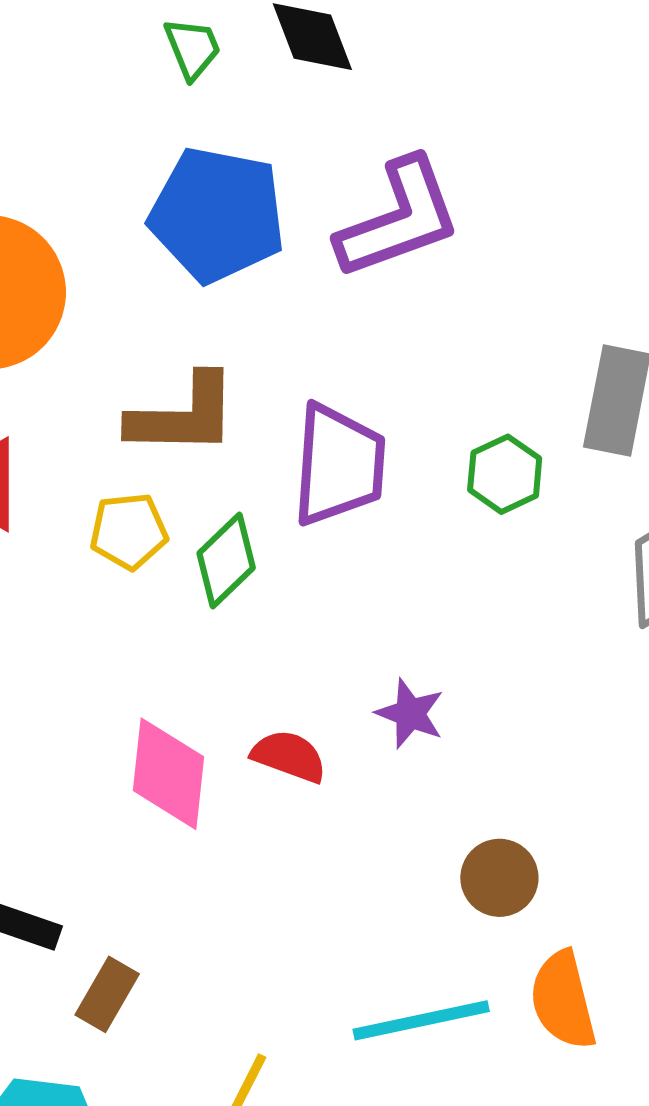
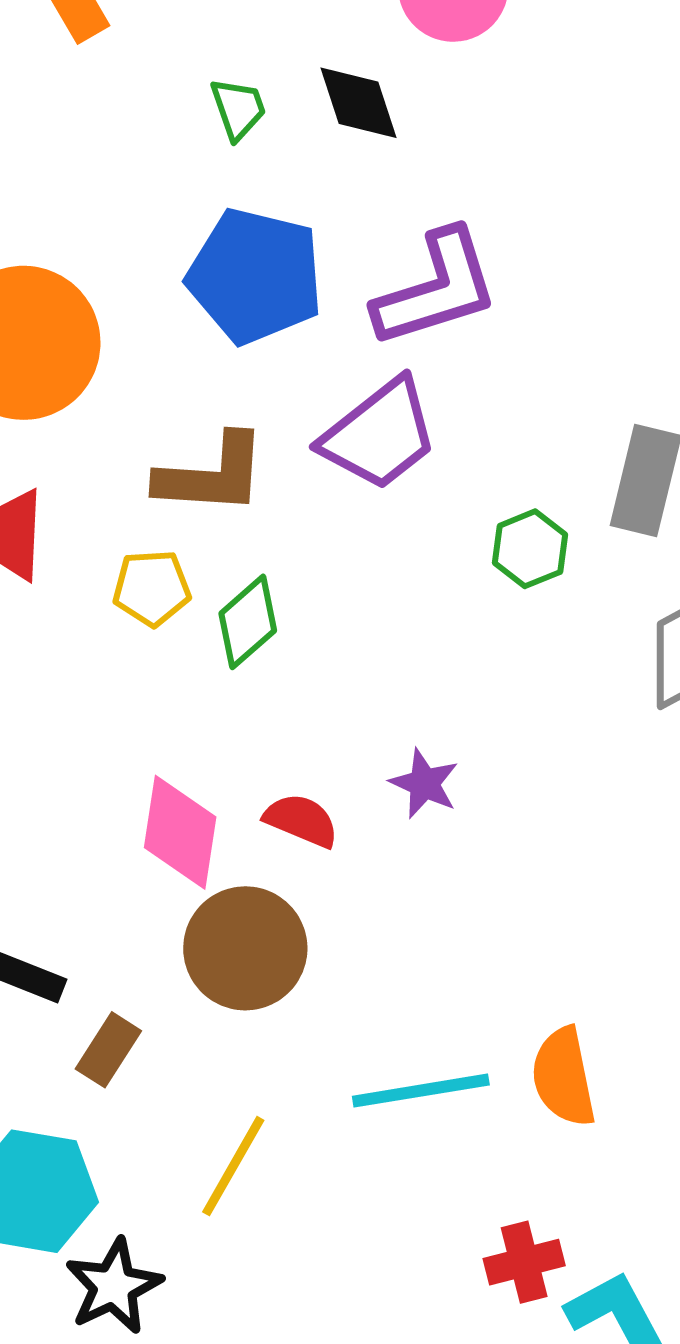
purple trapezoid: (339, 465) -> (380, 435), moved, turned 45
brown circle: (499, 878) -> (245, 948), moved, size x1.6

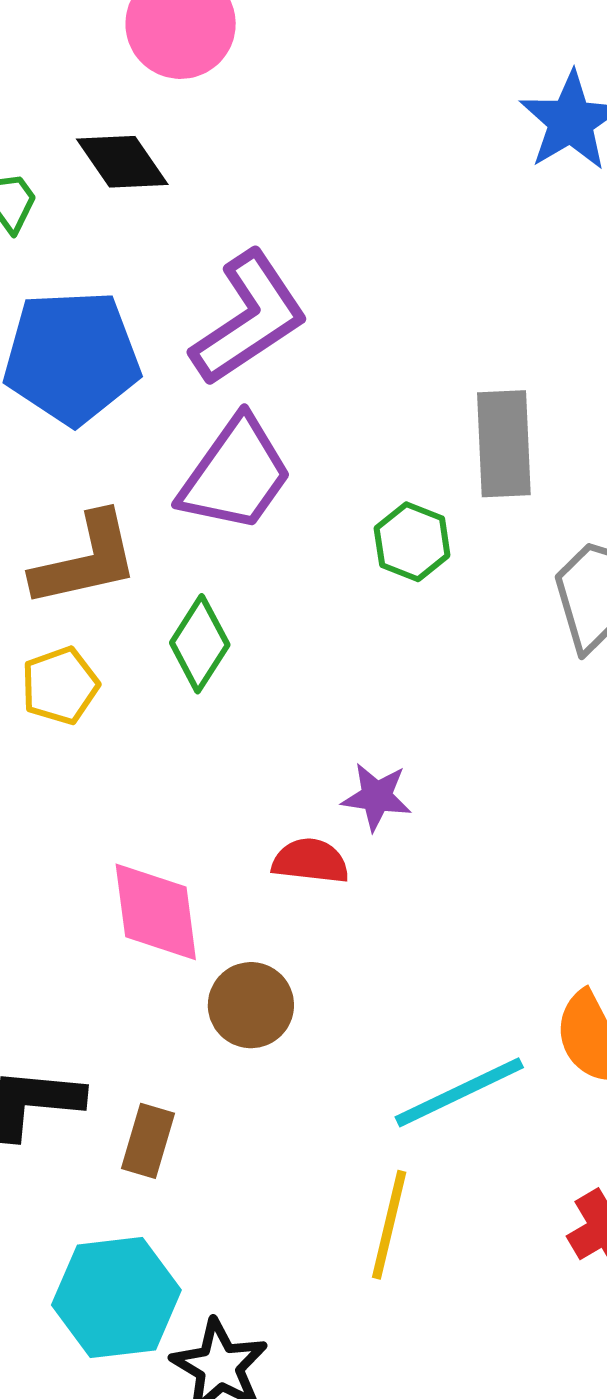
green diamond: (248, 622) -> (200, 644), moved
red semicircle: (301, 820) -> (310, 861), moved
brown circle: (245, 948) -> (251, 1005), size x0.7
yellow line: (233, 1166) -> (389, 1225), moved

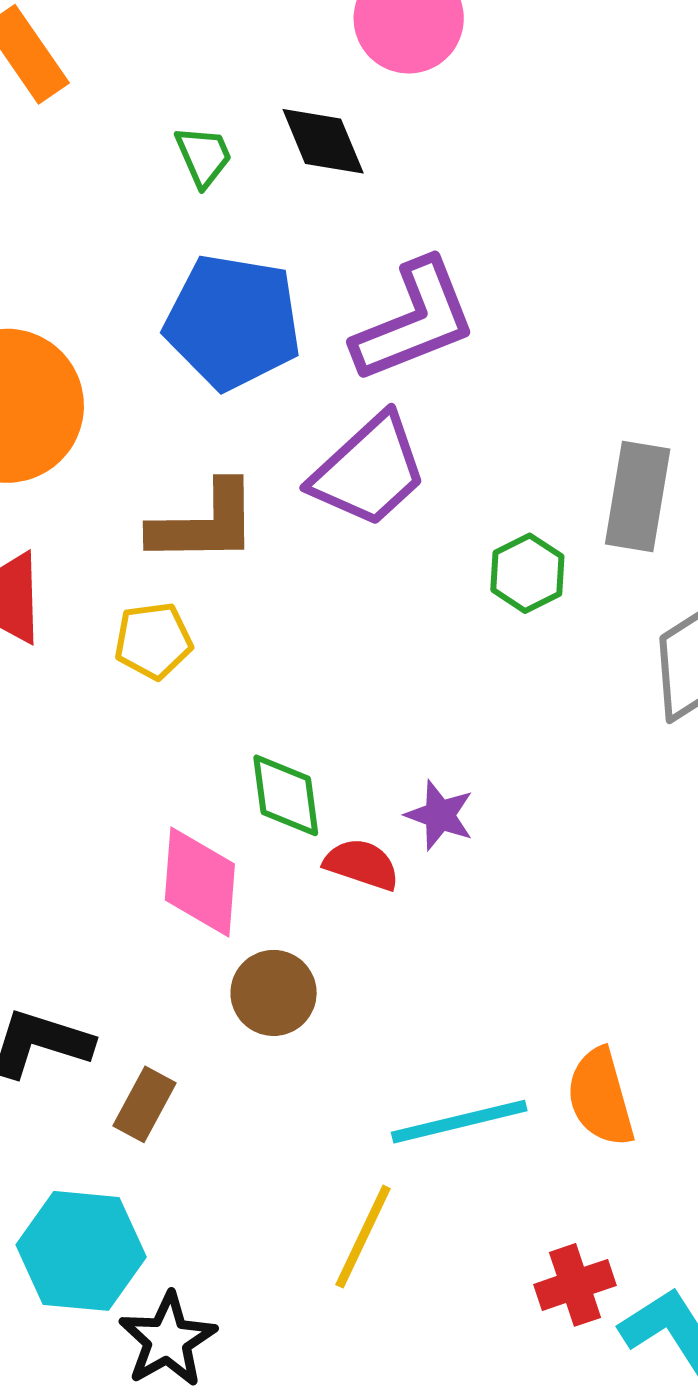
green diamond: (200, 644) -> (286, 795), moved, turned -52

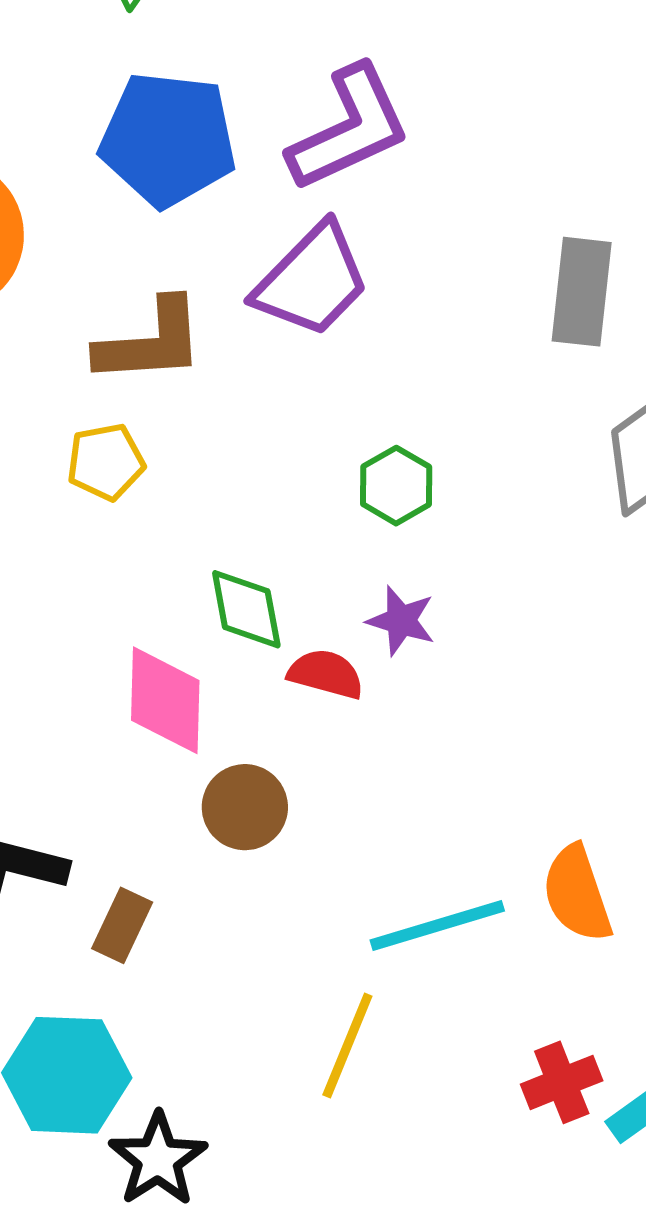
green hexagon: (527, 573) -> (396, 486), moved

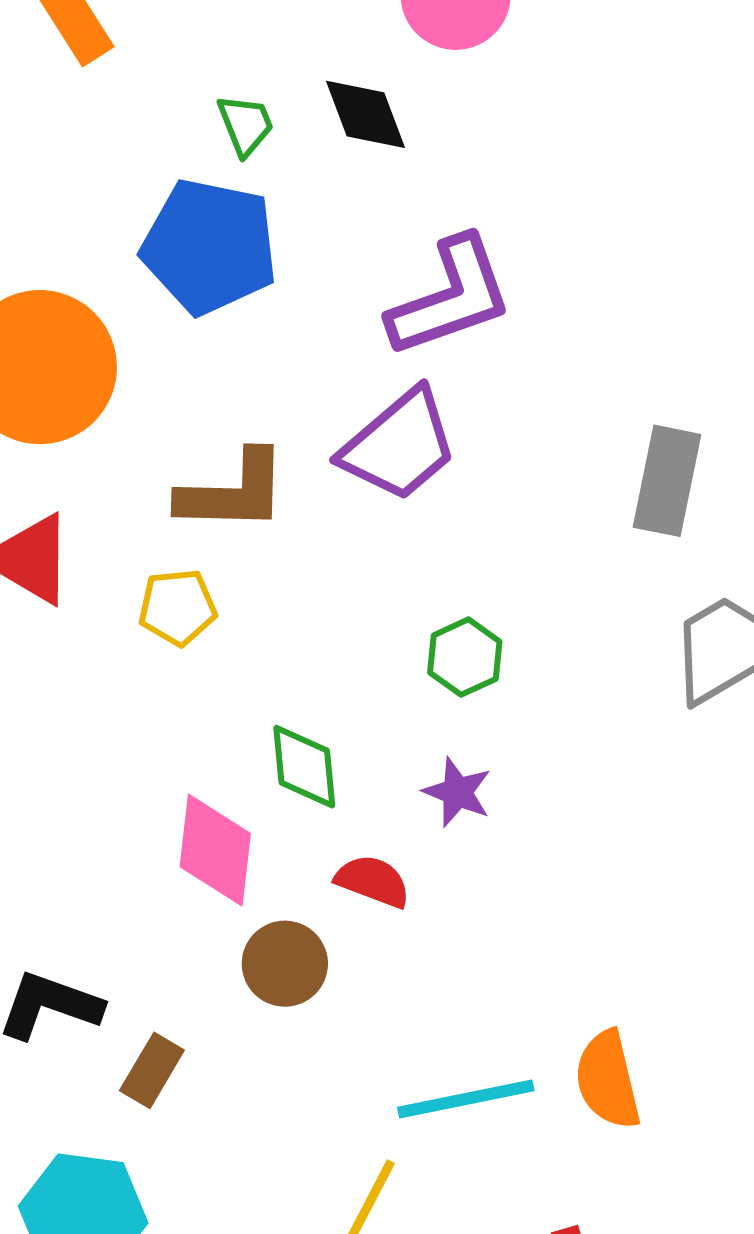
blue pentagon: (168, 139) -> (210, 247), moved
red semicircle: (326, 674) -> (373, 881), moved

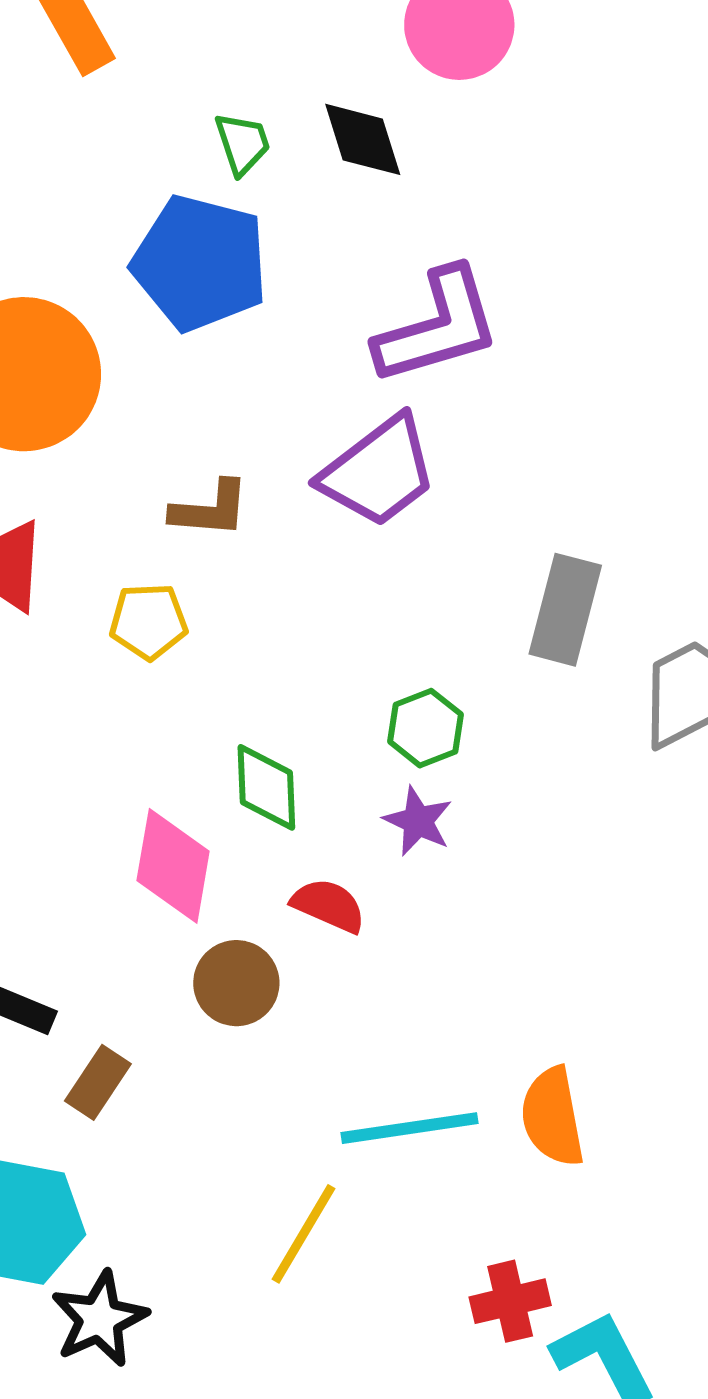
gray rectangle: (667, 481) -> (565, 610), moved
brown L-shape: (233, 492) -> (210, 509), size x0.7
green hexagon: (465, 657) -> (426, 728), moved

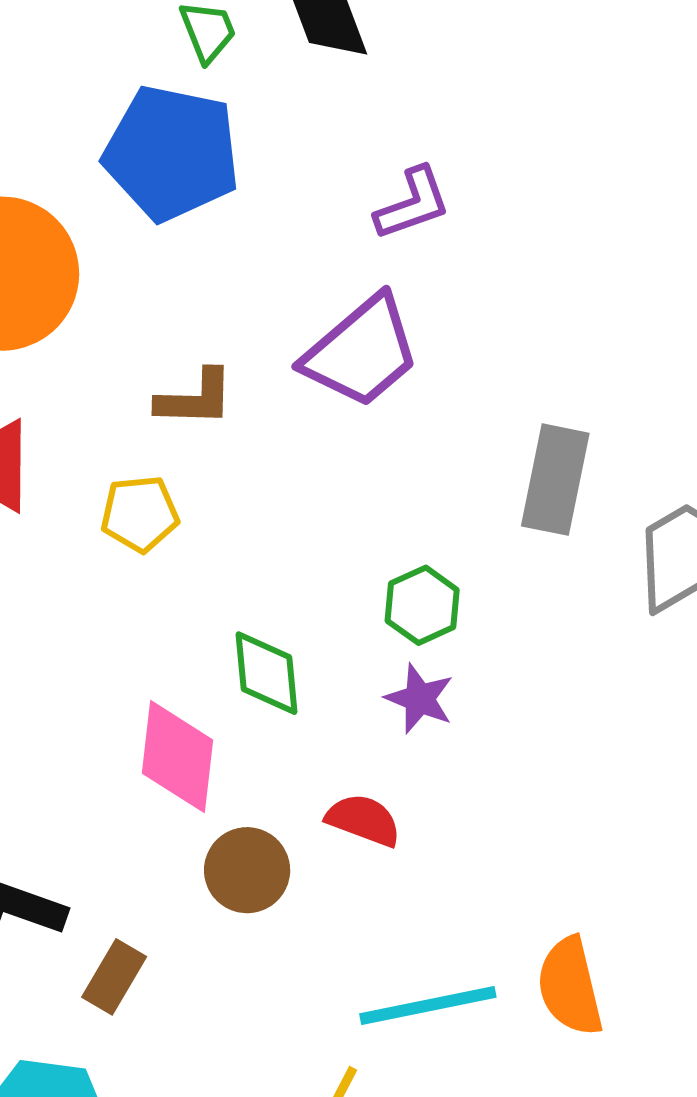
purple L-shape: (438, 326) -> (413, 204), size x0.6
red semicircle: (329, 905) -> (363, 820), moved

